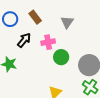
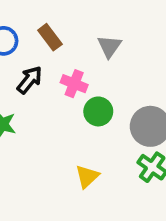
pink cross: (48, 42) -> (74, 84), turned 32

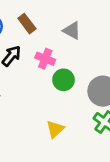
gray triangle: (109, 46) -> (72, 31), turned -36

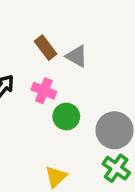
brown rectangle: (27, 24) -> (46, 48), moved

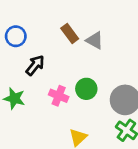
pink cross: (44, 91) -> (59, 96), moved

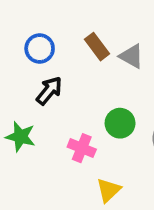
blue circle: (16, 36) -> (40, 48), moved
pink cross: (59, 96) -> (82, 148), moved

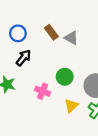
yellow triangle: (109, 190) -> (71, 106), moved

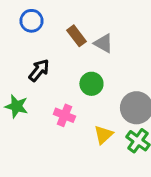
blue circle: (18, 33) -> (31, 21), moved
green circle: (65, 77) -> (91, 84), moved

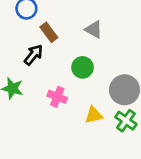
brown rectangle: (76, 36) -> (49, 32), moved
yellow triangle: (103, 135) -> (94, 115), turned 30

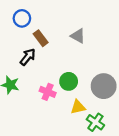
green circle: (83, 67) -> (69, 81), moved
green cross: (126, 121) -> (95, 122), moved

